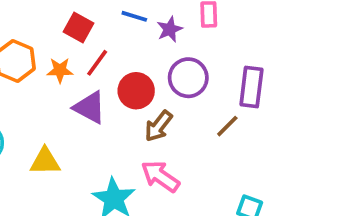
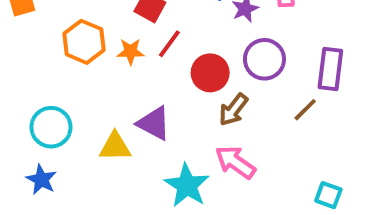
purple triangle: (90, 107) -> (154, 123), moved

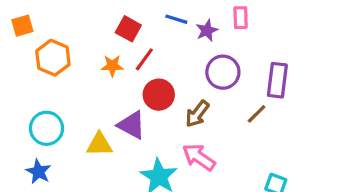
orange hexagon: (84, 42) -> (53, 58), moved
red circle: (210, 73) -> (159, 95), moved

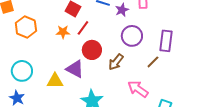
pink arrow: (199, 157) -> (138, 89), moved

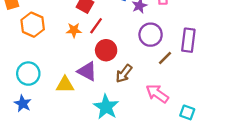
brown arrow: (116, 62) -> (124, 74), moved
brown line: (153, 62) -> (165, 58), moved

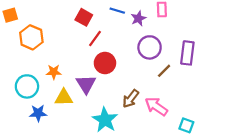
orange star: (74, 30) -> (54, 72), moved
purple triangle: (87, 71) -> (86, 84), turned 30
brown arrow: (124, 74) -> (131, 99), moved
blue star: (23, 104) -> (38, 113), moved, turned -30

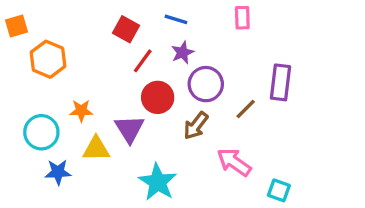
purple star: (138, 18) -> (183, 53), moved
purple circle: (150, 47) -> (206, 84), moved
brown arrow: (131, 99) -> (196, 126), moved

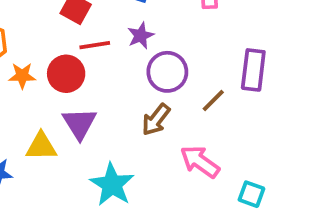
red line: (143, 61) -> (95, 45), turned 45
red circle: (158, 97) -> (66, 74), moved
orange star: (81, 111) -> (22, 76), moved

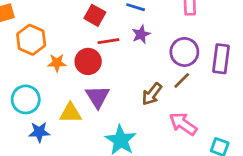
purple circle: (167, 72) -> (184, 52), moved
brown line: (213, 101) -> (182, 80), moved

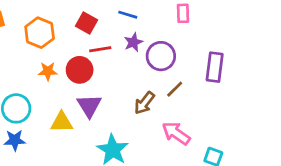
orange hexagon: (31, 40) -> (40, 33), moved
purple circle: (184, 52) -> (161, 56), moved
blue star: (39, 132) -> (15, 140), moved

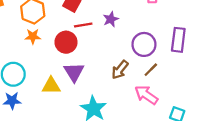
purple circle: (161, 56) -> (144, 44), moved
orange star: (48, 71) -> (33, 36), moved
brown line: (175, 89) -> (151, 70), moved

